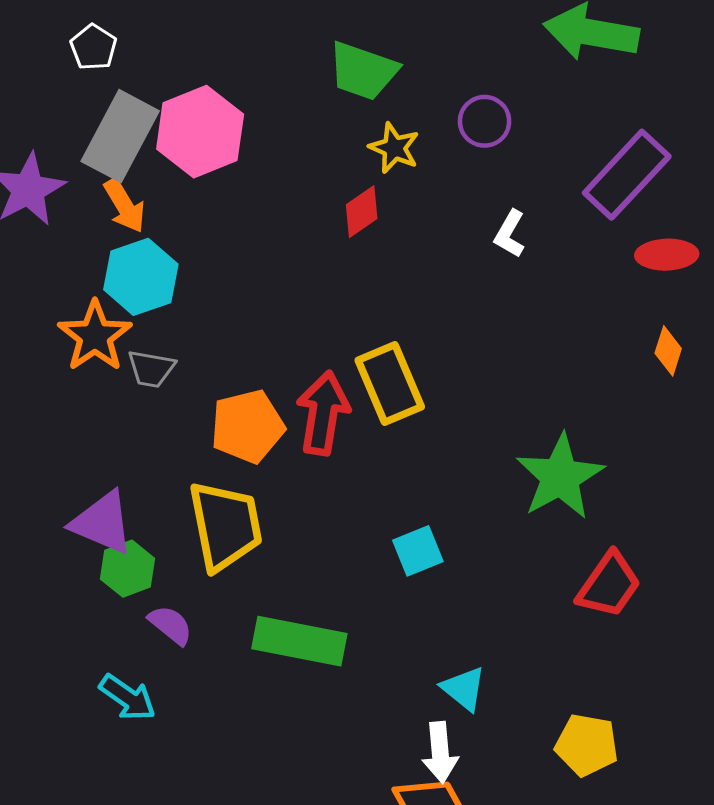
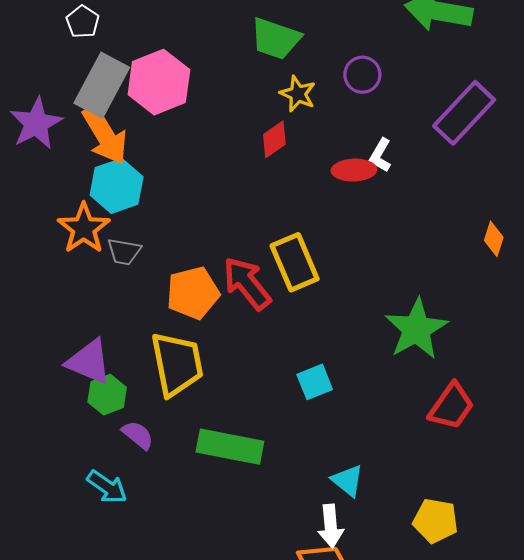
orange arrow: (125, 206) -> (105, 135), size x1.5
red ellipse: (667, 255) -> (354, 170), moved
red arrow: (323, 413) -> (247, 283), turned -48

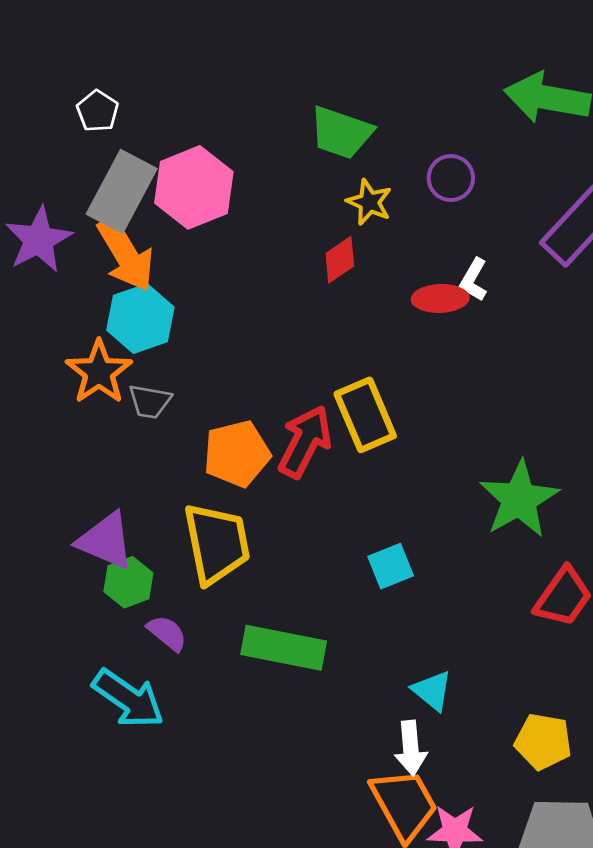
red arrow: (247, 283) -> (305, 442), turned 66
cyan arrow: (107, 487) -> (128, 699), size x1.4

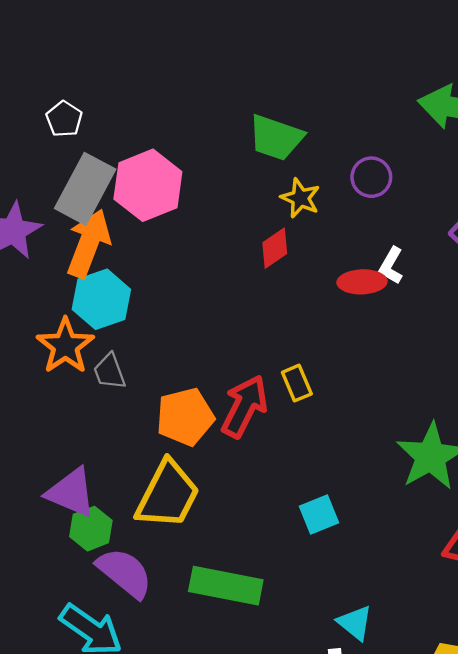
orange arrow: (126, 254) -> (89, 243), turned -128
gray trapezoid: (150, 402) -> (110, 371), turned 60
yellow rectangle: (365, 415) -> (297, 383), size x0.6
yellow trapezoid: (217, 543) -> (168, 495), turned 38
purple semicircle: (167, 633) -> (125, 573), size x1.6

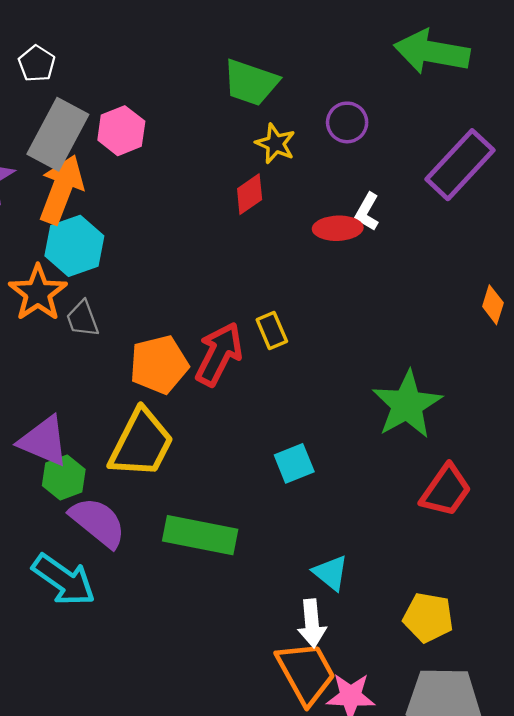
pink hexagon: (148, 185) -> (121, 131), size x0.7

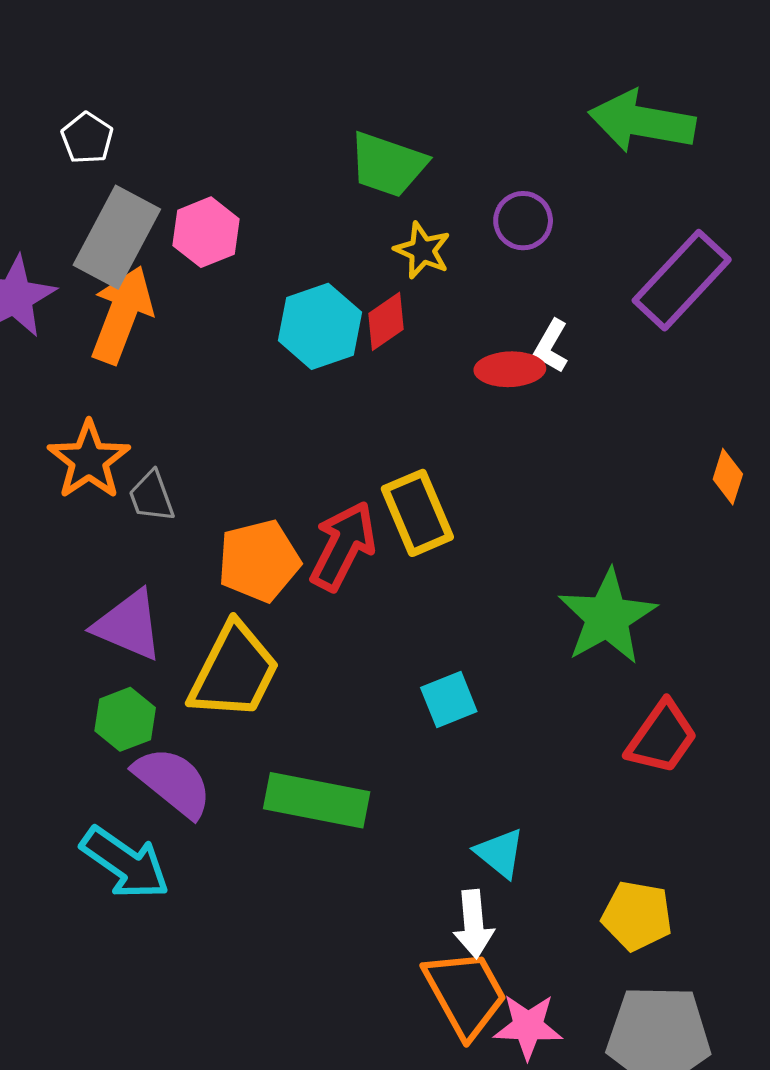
cyan hexagon: (74, 246) -> (320, 326), moved
yellow rectangle: (272, 331) -> (417, 513), size x1.6
purple triangle: (44, 441) -> (128, 625), moved

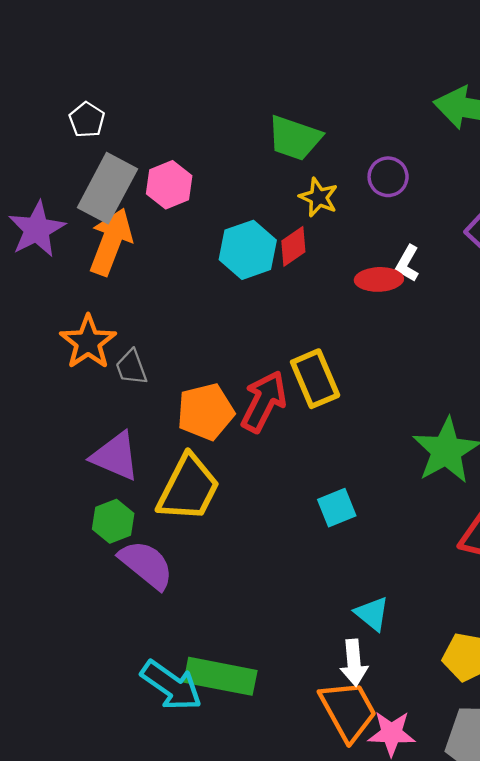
green rectangle: (317, 800) -> (220, 676), moved
cyan arrow: (125, 863) -> (171, 685), moved

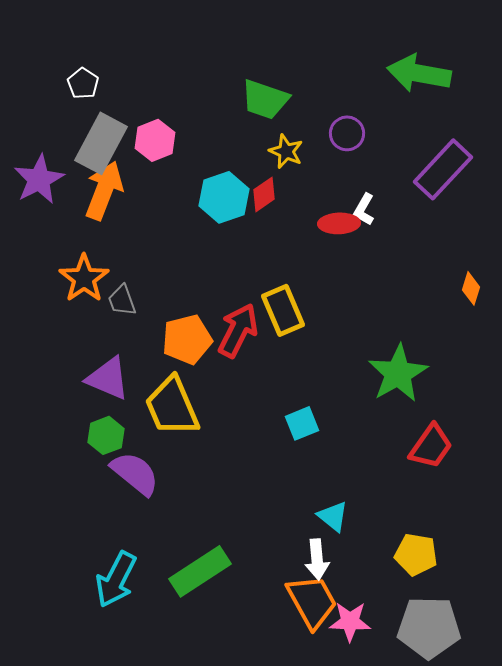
yellow trapezoid: (188, 488) -> (172, 406), turned 130
green rectangle: (220, 676) -> (200, 571), turned -44
cyan arrow: (171, 685) -> (116, 579), moved, turned 82

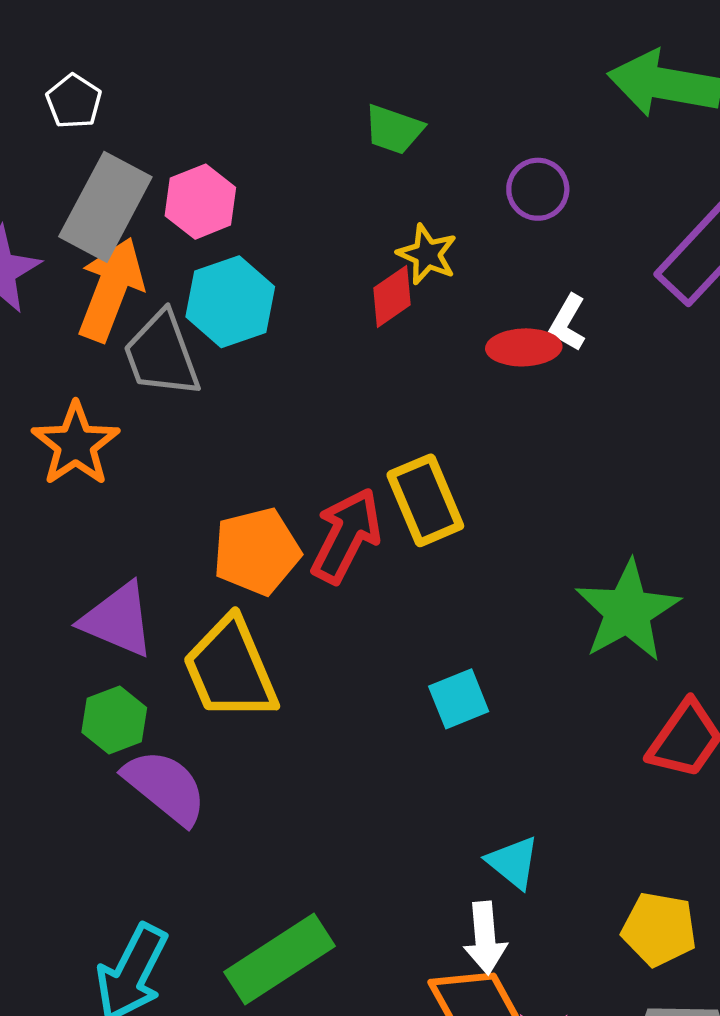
green trapezoid: (265, 99) -> (394, 129), size x0.7
yellow star: (286, 151) -> (427, 254), moved
cyan hexagon: (224, 197) -> (230, 302), moved
gray trapezoid: (122, 300) -> (162, 354), moved, size x1.6

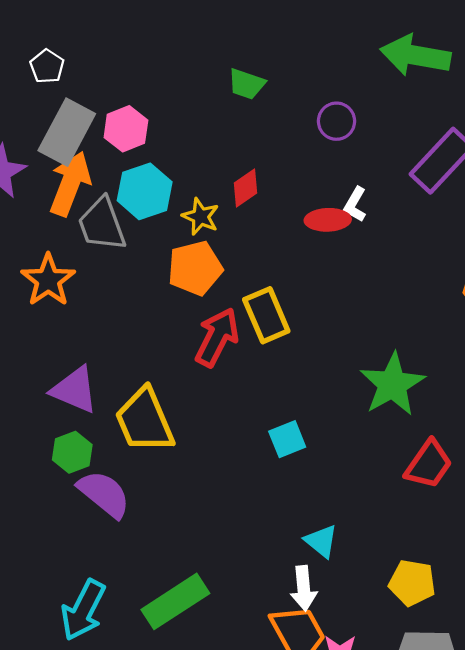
yellow star: (427, 254) -> (201, 217), moved
orange pentagon: (257, 551) -> (195, 268), moved

